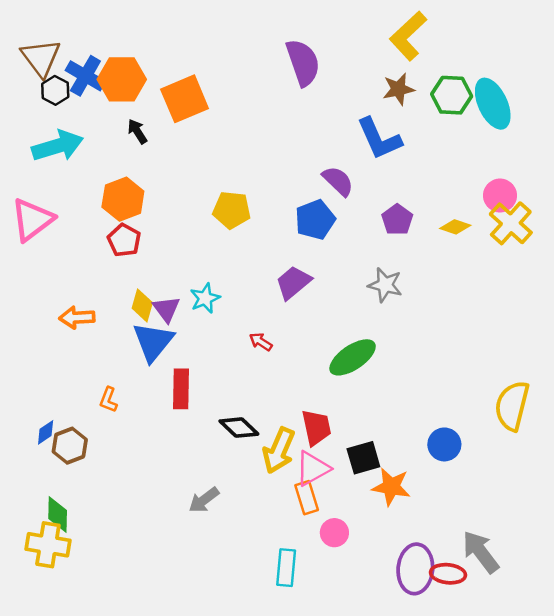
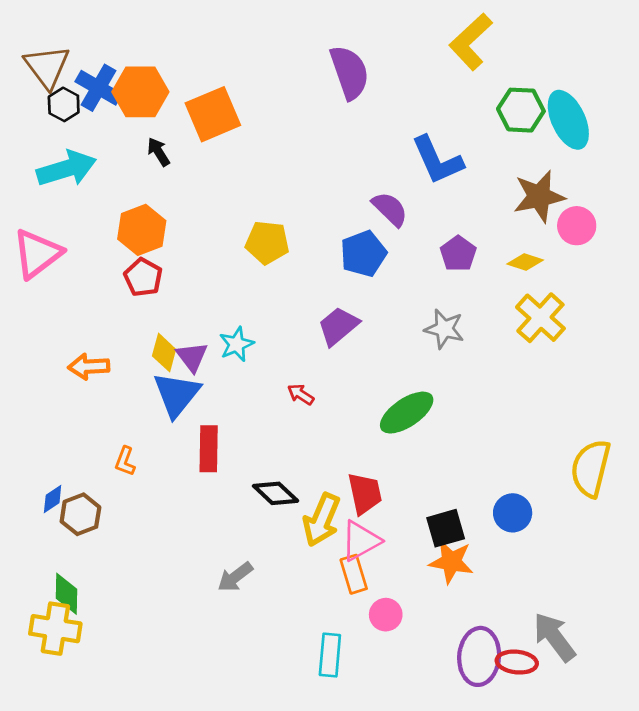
brown star: (398, 89) -> (539, 196), moved, size x1.4
yellow cross: (511, 223) -> (540, 318), moved
black square: (363, 458) -> (446, 528), moved

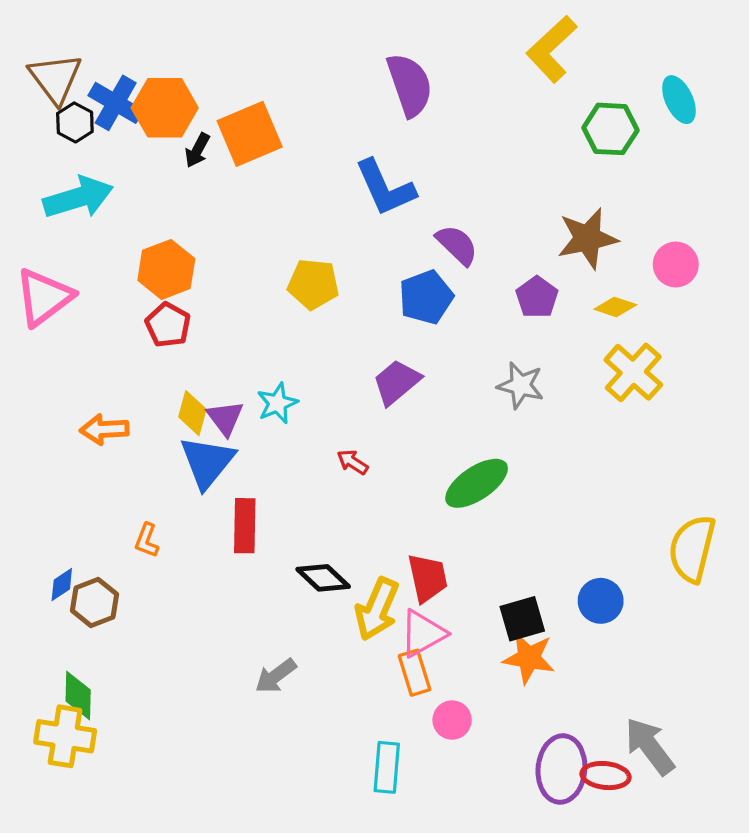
cyan ellipse: (568, 120) -> (679, 100), moved, size x0.7
black arrow: (158, 152) -> (197, 150), moved, turned -120
blue L-shape: (437, 160) -> (385, 188), moved
brown star: (539, 196) -> (588, 238), moved

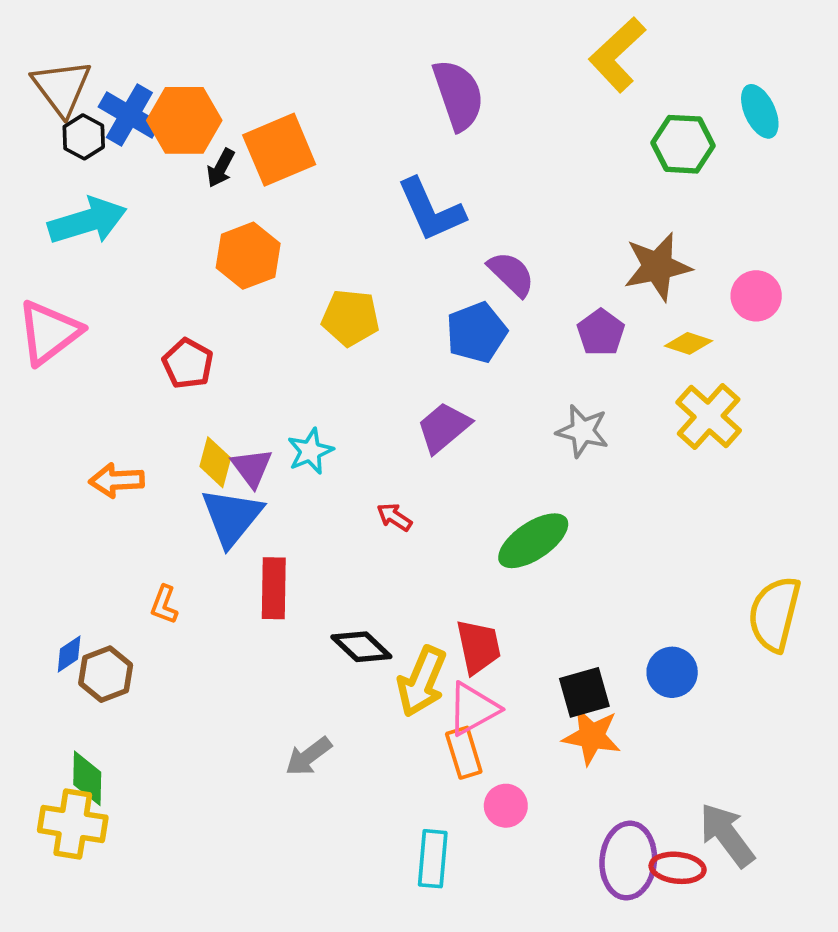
orange hexagon: (166, 269) -> (248, 256), moved

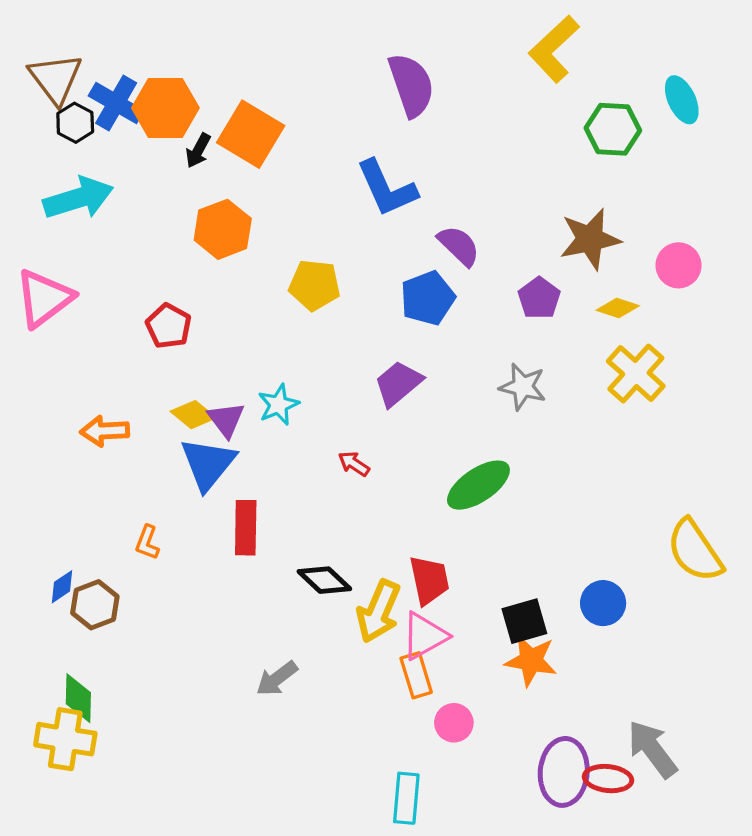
orange square: (279, 150) -> (251, 134), turned -36
yellow diamond: (215, 462) -> (193, 415), turned -66
yellow semicircle: (774, 614) -> (695, 551), turned -48
cyan rectangle: (433, 859) -> (406, 798), moved

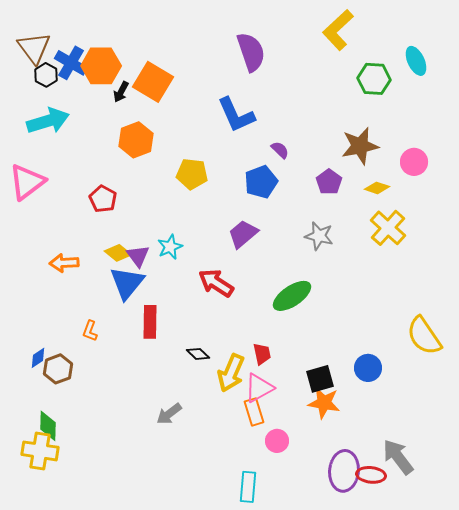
purple semicircle: (459, 246) -> (280, 150), size x0.7
red arrow: (354, 464) -> (216, 283), size x1.8
black diamond: (324, 580) -> (198, 354), size x0.7
red trapezoid: (429, 580) -> (262, 354), size x0.7

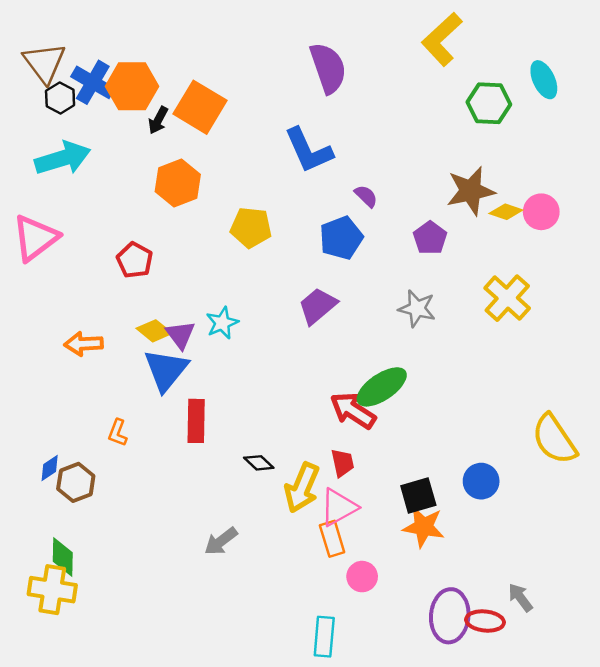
yellow diamond: (377, 188) -> (506, 212), moved
red arrow: (216, 283) -> (353, 411), moved
gray arrow: (398, 457) -> (520, 597), size x0.6

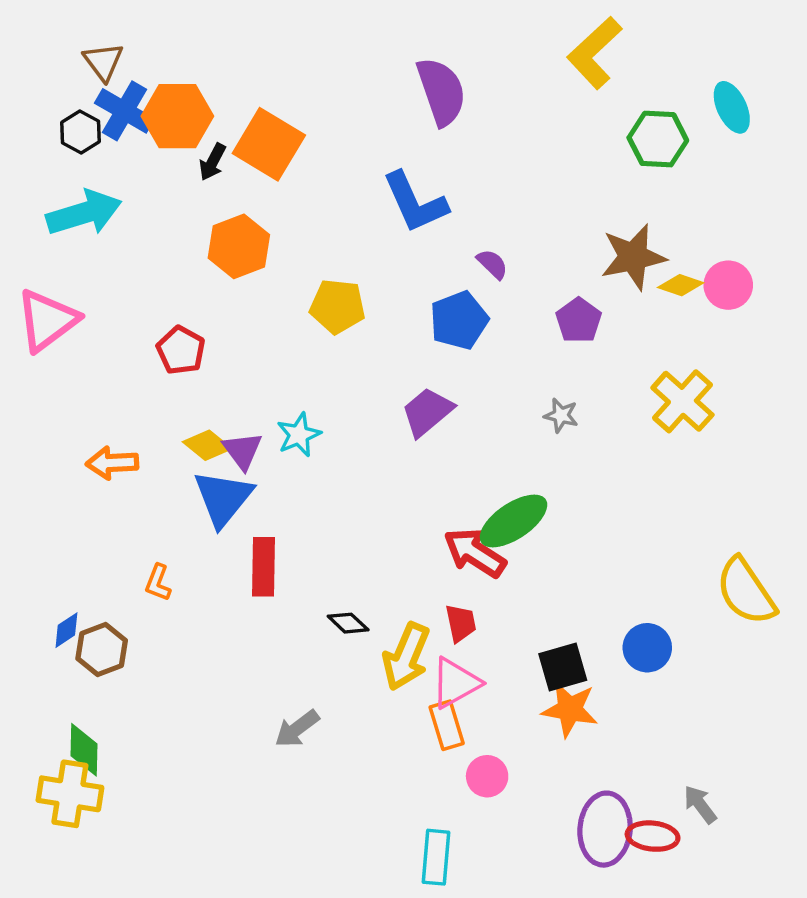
brown triangle: (44, 63) -> (103, 62), moved, size x0.7
gray star: (417, 309) -> (561, 415), size x0.7

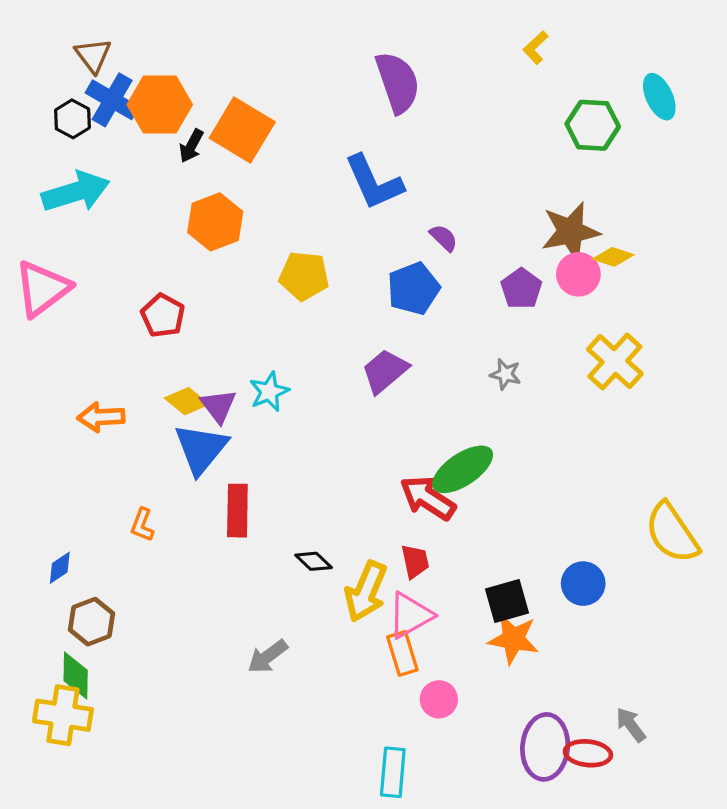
yellow L-shape: (594, 53) -> (536, 47), size x0.5
pink circle: (728, 285) -> (578, 274), moved
brown hexagon: (102, 649) -> (92, 622), moved

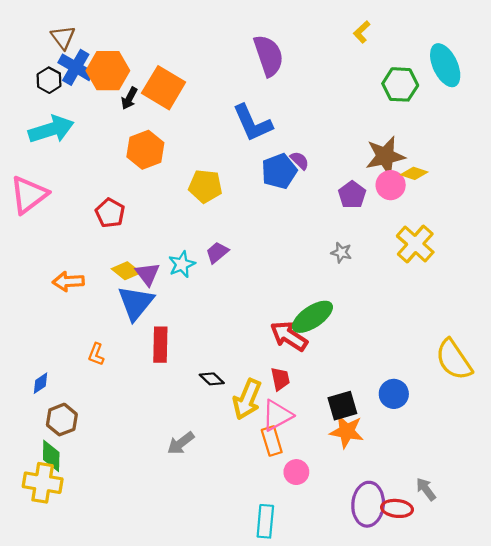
cyan ellipse: (659, 97) -> (445, 65), size x1.4
blue pentagon: (413, 289) -> (279, 171), moved
purple trapezoid: (385, 371) -> (217, 253), moved, size x0.7

